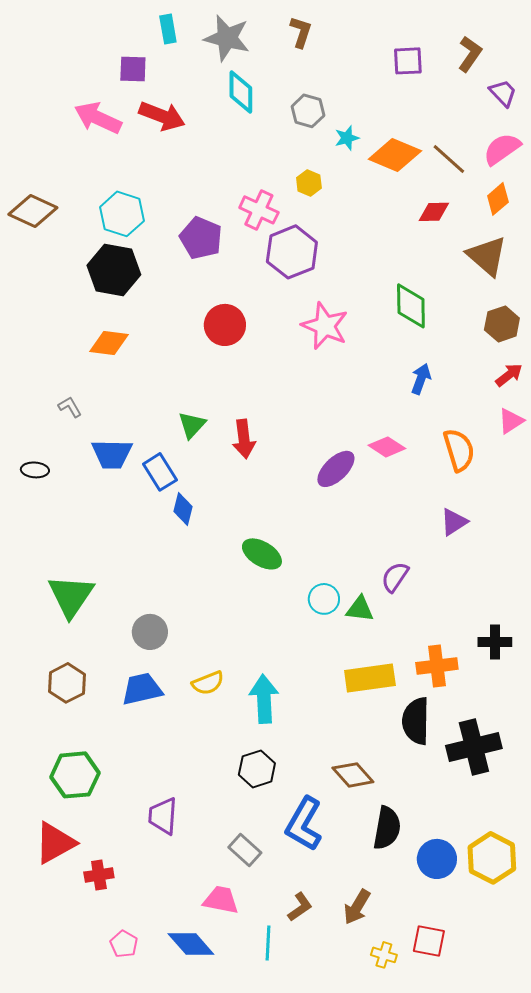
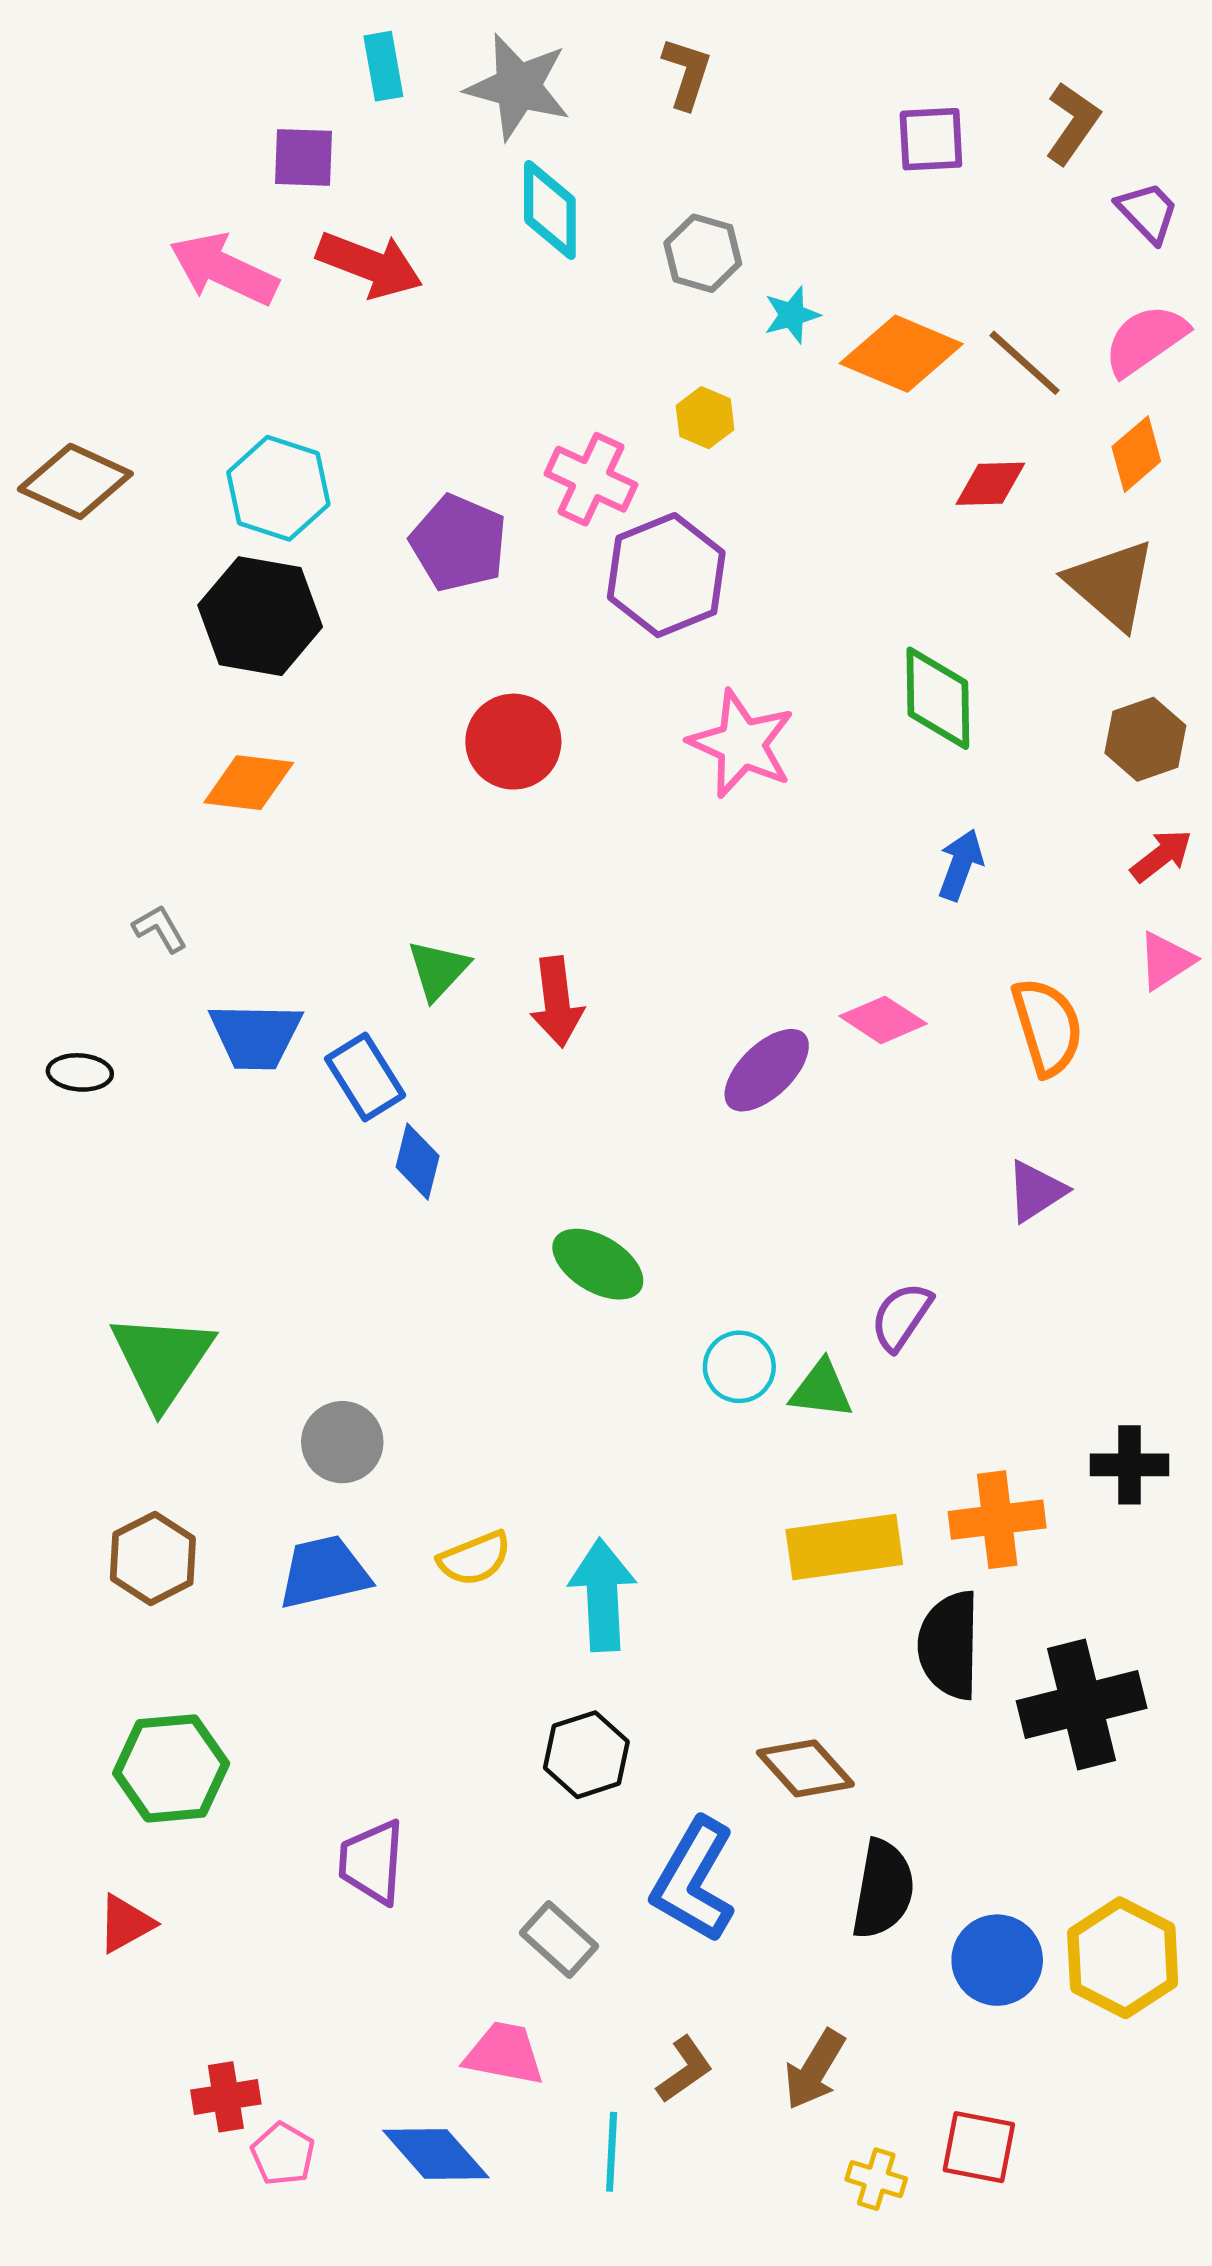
red triangle: (55, 843) -> (125, 1924), size x0.6
red cross: (99, 875) -> (226, 2097), moved

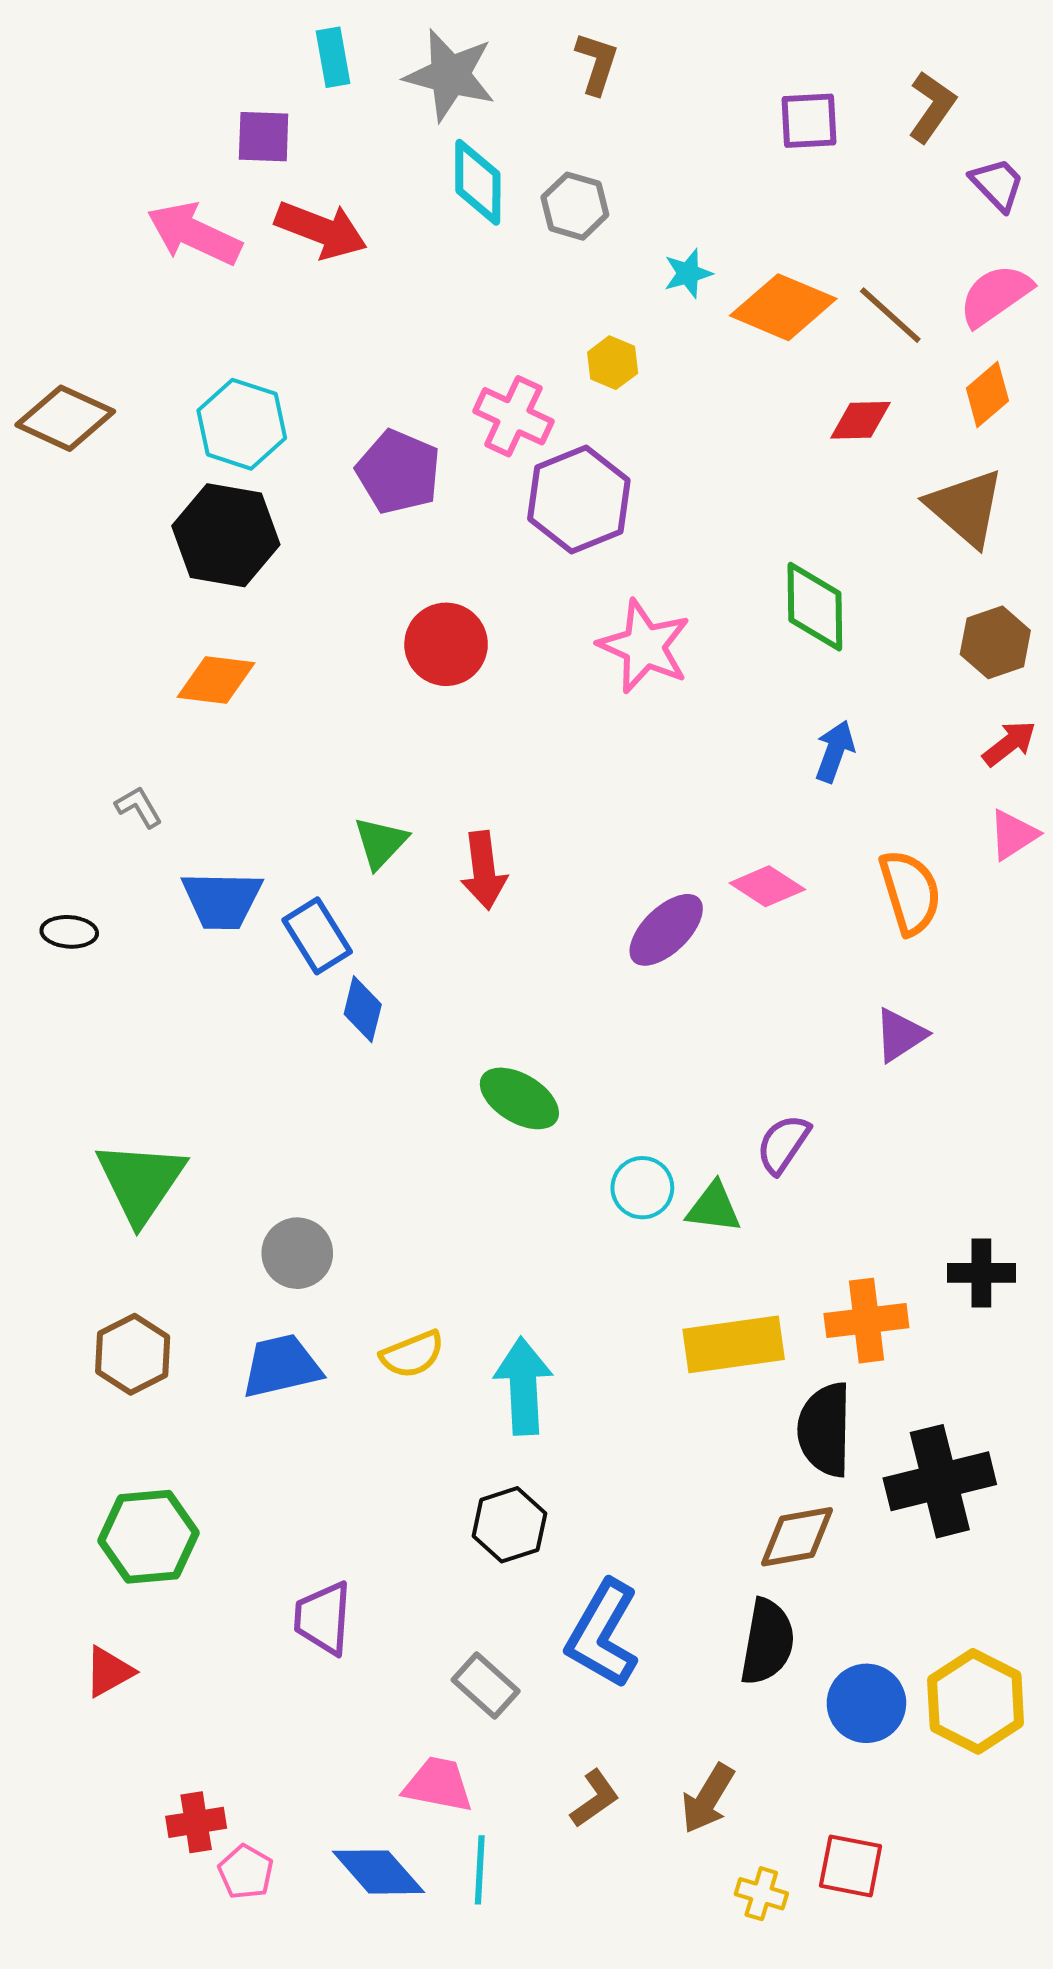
gray hexagon: (703, 253) -> (575, 206), moved
brown diamond: (805, 1768) -> (797, 1537), moved, turned -58
cyan line: (612, 2152) -> (480, 1870), moved

